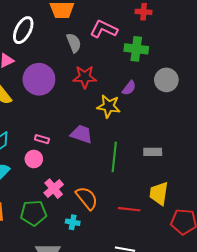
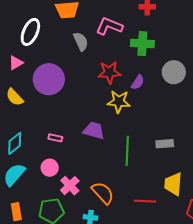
red star: (85, 77) -> (109, 72), moved
pink circle: (34, 159) -> (50, 168), moved

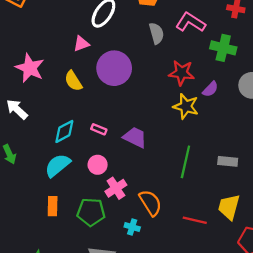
purple trapezoid: (94, 131) -> (135, 137), moved
pink rectangle: (55, 138) -> (99, 129), moved

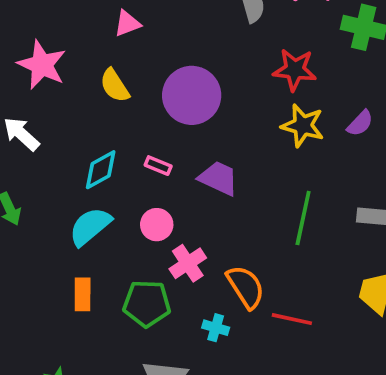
purple circle: (114, 68) -> (192, 95), moved
purple semicircle: (210, 89) -> (360, 123), moved
red line: (195, 220) -> (292, 319), moved

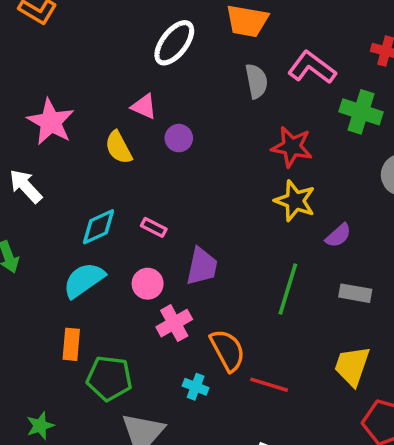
pink triangle: (127, 23) -> (144, 106), moved, turned 40
purple circle: (192, 95) -> (179, 138), moved, size x0.5
purple semicircle: (360, 123) -> (338, 235), moved
purple trapezoid: (218, 178) -> (202, 266), moved, turned 72
green pentagon: (147, 304) -> (109, 378), moved

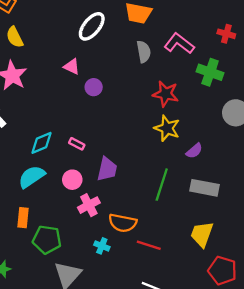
yellow semicircle: (119, 147) -> (15, 37), moved
gray rectangle: (355, 293) -> (205, 188), size x1.4
orange semicircle: (228, 350) -> (123, 223), turned 128

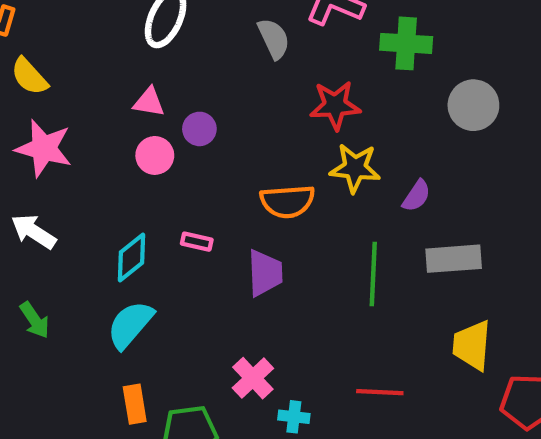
pink circle: (72, 180) -> (155, 155), moved
pink cross: (89, 205) -> (253, 378), moved
orange semicircle: (123, 223) -> (287, 201), moved

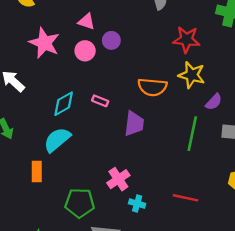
pink star: (44, 148) -> (44, 43), moved
purple semicircle: (416, 196) -> (214, 102), moved
orange rectangle: (135, 404) -> (37, 171), moved

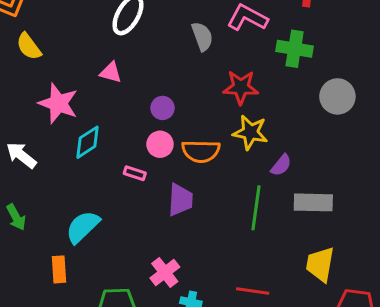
purple circle: (111, 40) -> (163, 108), moved
pink circle: (85, 51) -> (160, 144), moved
cyan diamond: (64, 104) -> (87, 142), moved

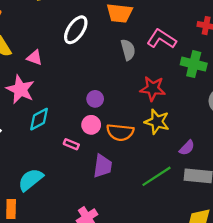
pink triangle: (111, 72) -> (35, 58), moved
purple semicircle: (281, 165) -> (187, 148), moved
green line: (256, 208) -> (157, 176), turned 44

